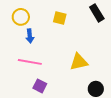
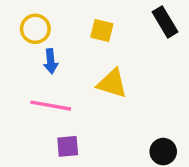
yellow triangle: (79, 62) -> (112, 83), moved, turned 30
purple square: (40, 86) -> (68, 146), turned -32

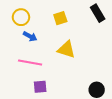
yellow square: (102, 31) -> (60, 18), turned -32
blue arrow: (51, 61) -> (30, 36), turned -56

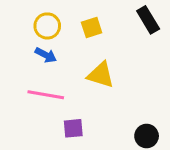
yellow circle: (21, 17) -> (47, 26), moved
purple square: (40, 87) -> (73, 128), moved

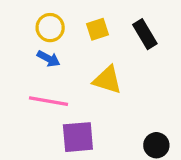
black rectangle: (148, 20) -> (145, 34), moved
purple square: (73, 128) -> (78, 137), size x1.5

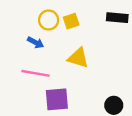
yellow circle: (50, 28) -> (49, 20), moved
black rectangle: (145, 34) -> (117, 18), moved, turned -54

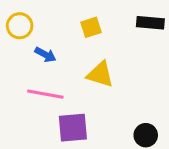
yellow circle: (49, 20) -> (20, 26), moved

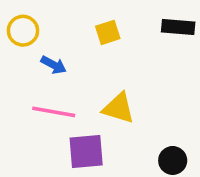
yellow triangle: (100, 74) -> (119, 108), moved

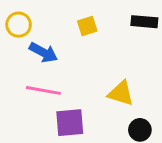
blue arrow: (54, 65) -> (43, 52), size x1.4
yellow triangle: (119, 108) -> (121, 93), moved

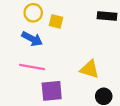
yellow circle: (19, 25) -> (33, 13), moved
yellow square: (87, 26) -> (56, 21), moved, turned 32

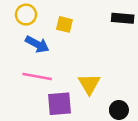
yellow circle: (33, 13) -> (26, 15), moved
yellow triangle: (90, 69) -> (89, 84), moved, turned 42

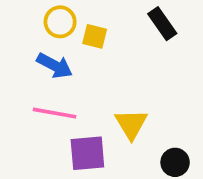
yellow circle: (26, 15) -> (60, 22), moved
black rectangle: (123, 18) -> (162, 24), moved, turned 50

